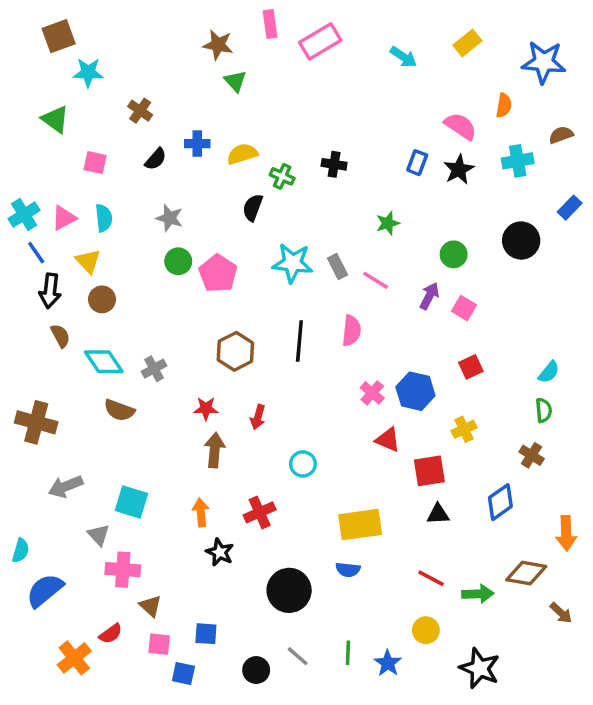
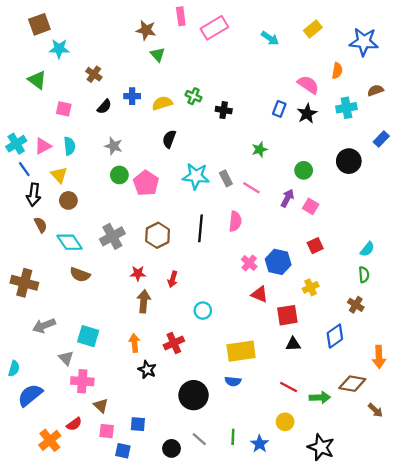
green cross: (282, 176) -> (194, 96), moved
gray cross: (154, 369) -> (112, 236), moved, size x1.5

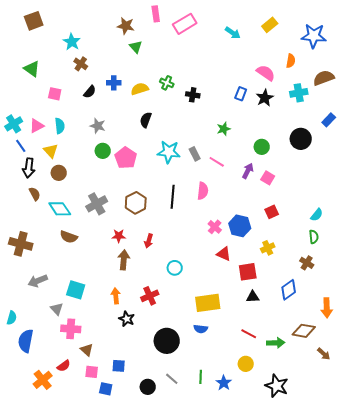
cyan star: (59, 49) -> (72, 42), moved, turned 30
brown semicircle: (375, 90) -> (324, 78), size x1.5
blue semicircle: (30, 395) -> (26, 341), turned -40

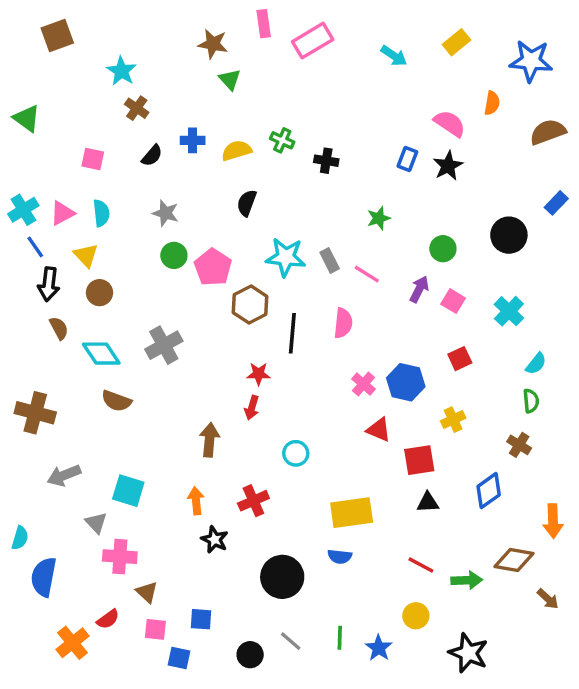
green triangle: (32, 69) -> (27, 118), moved
cyan cross: (299, 93) -> (509, 311), moved, turned -36
brown hexagon: (136, 203) -> (250, 304), moved
red star: (119, 236) -> (259, 374), moved

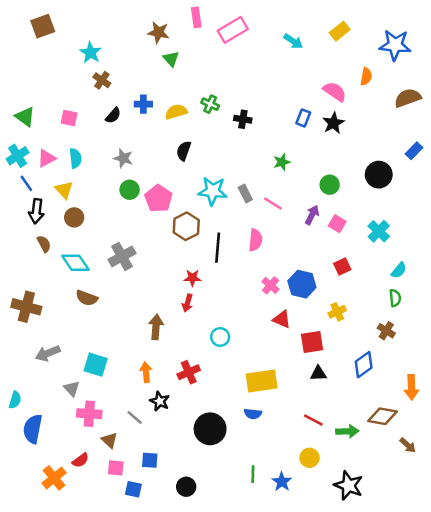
green triangle: (27, 118) -> (25, 117), moved
gray line: (291, 641) -> (135, 418), moved

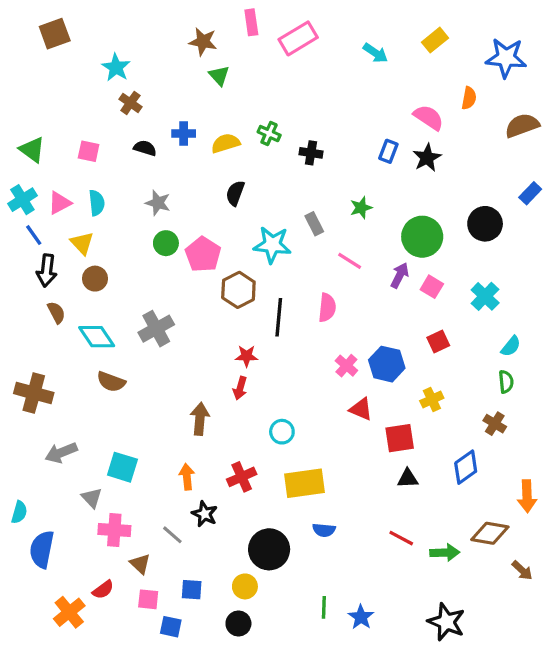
black semicircle: (113, 115) -> (145, 148), turned -114
green circle: (330, 185) -> (422, 237), size x1.6
gray rectangle: (245, 194) -> (314, 224), moved
yellow rectangle: (262, 381) -> (305, 483), moved
yellow circle: (310, 458) -> (245, 586), moved

